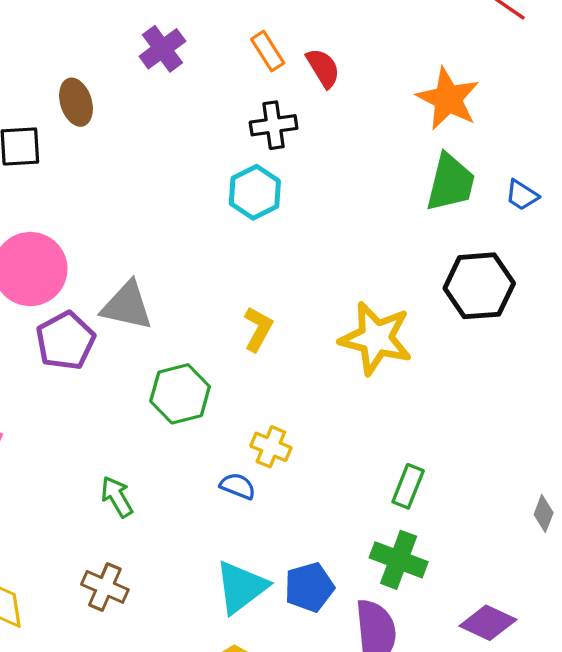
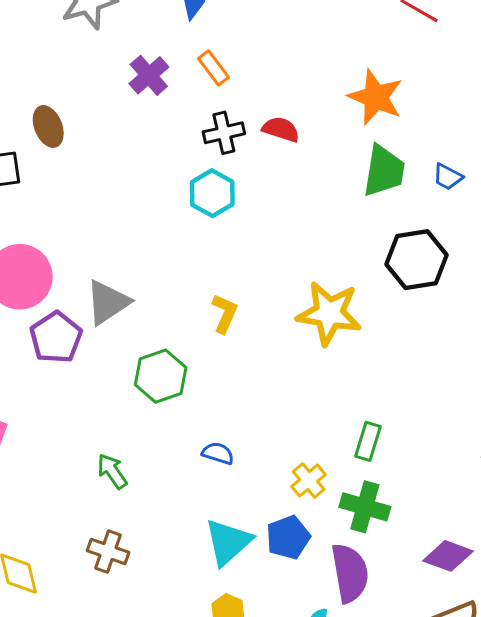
purple cross: (162, 49) -> (149, 75), moved
red semicircle: (323, 68) -> (281, 129), moved, turned -36
gray triangle: (127, 306) -> (108, 302), turned -42
yellow cross: (271, 447) -> (309, 480), moved, turned 32

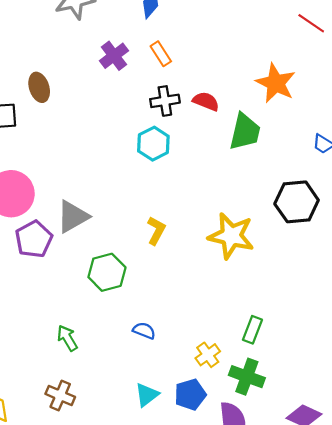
green trapezoid: (384, 171) -> (245, 132), moved
cyan triangle: (228, 542) -> (147, 395), size x0.7

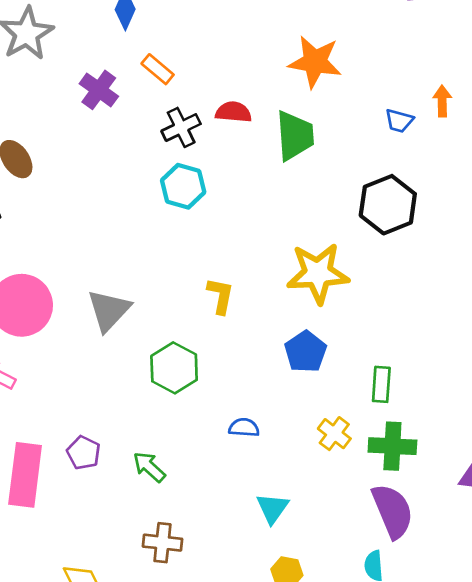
purple pentagon: (34, 239) -> (84, 453), moved, size x0.7
blue pentagon: (190, 395) -> (306, 352), moved

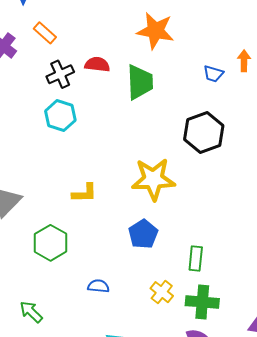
yellow L-shape: (220, 296) -> (84, 193), turned 76

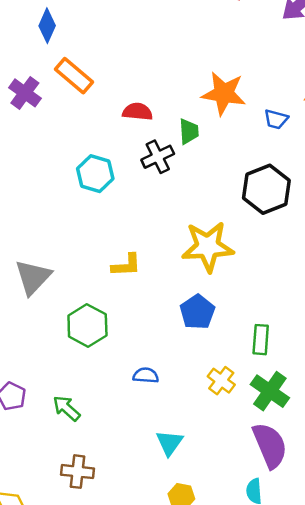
orange star: (155, 31) -> (224, 93), moved
orange rectangle: (45, 33) -> (74, 76), size x1.4
black cross: (60, 74) -> (158, 157), moved
green trapezoid: (140, 82) -> (189, 131), size x0.6
green cross: (202, 302) -> (270, 391), turned 32

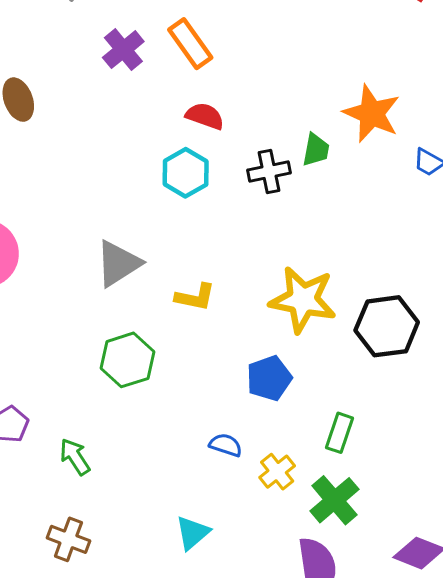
red semicircle: (137, 112) -> (205, 116), moved
black hexagon: (266, 189) -> (387, 326), moved
gray triangle: (33, 277) -> (118, 263), moved
blue semicircle: (146, 375) -> (226, 445), moved

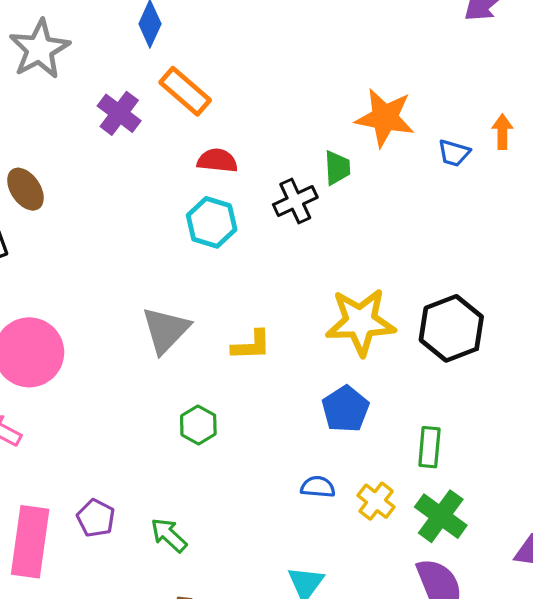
green hexagon: (127, 360) -> (198, 425), size x0.7

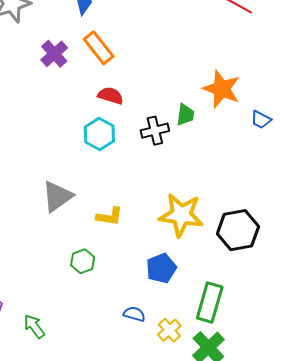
green hexagon: (198, 425) -> (83, 261), moved
green rectangle: (429, 447) -> (210, 302), size x1.5

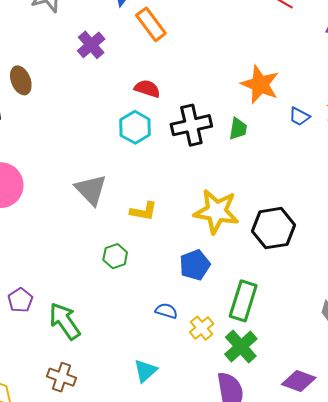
orange rectangle: (99, 48) -> (151, 24), moved
green trapezoid: (185, 115) -> (238, 129), moved
black cross: (155, 131) -> (191, 125), size x1.4
gray triangle: (57, 196) -> (91, 190), turned -40
green arrow: (34, 326) -> (65, 321), size x1.5

